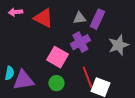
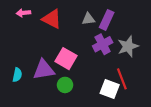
purple cross: (80, 42) -> (103, 44), moved
red line: (87, 77) -> (122, 79), moved
purple triangle: (23, 80) -> (44, 70), moved

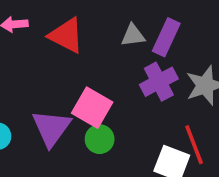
purple triangle: (44, 70) -> (51, 128), turned -45
green circle: (65, 85) -> (100, 139), moved

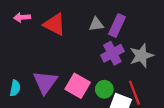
pink square: (92, 108) -> (78, 86), moved
green circle: (100, 139) -> (104, 89), moved

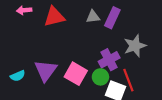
red triangle: (54, 24) -> (54, 17), turned -40
purple cross: (112, 53) -> (109, 60), moved
cyan semicircle: (15, 88) -> (18, 76), turned 56

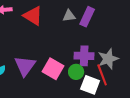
red triangle: (54, 17) -> (33, 16), turned 45
gray star: (135, 46) -> (108, 59), moved
purple cross: (109, 60) -> (84, 56), turned 30

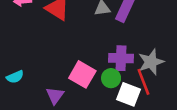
purple triangle: (25, 66) -> (55, 96), moved, size x0.7

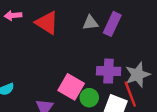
green circle: (111, 78) -> (89, 98), moved

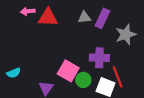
pink arrow: (13, 15) -> (28, 11), moved
red triangle: (47, 23) -> (48, 17), turned -30
gray star: (138, 75) -> (126, 35), moved

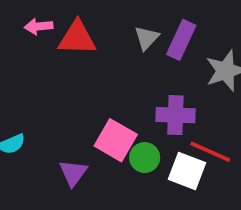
gray triangle: (84, 17) -> (147, 38), turned -40
red line: (118, 77) -> (210, 152), turned -45

